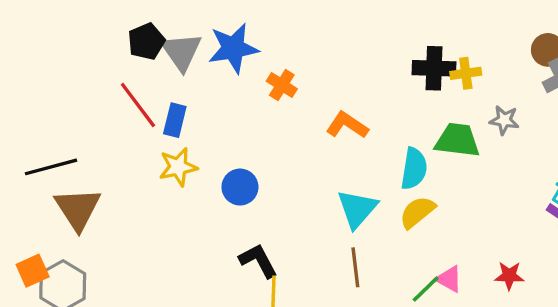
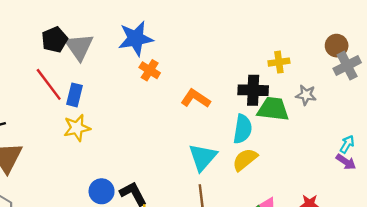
blue star: (233, 48) -> (136, 39), moved
black cross: (434, 68) -> (253, 90), moved
blue circle: (240, 187) -> (102, 191), moved

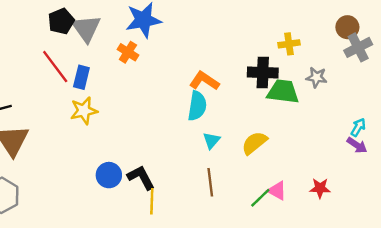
orange cross: (150, 70) -> (128, 52), moved
cyan semicircle: (243, 129) -> (197, 106), moved
cyan triangle: (203, 157) -> (211, 140), size x0.6

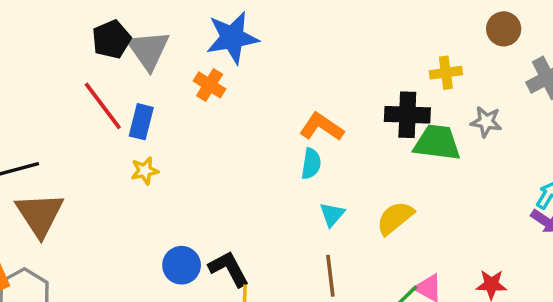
brown circle: (347, 27) -> (504, 29), moved
cyan semicircle: (197, 106) -> (311, 164), size x0.7
yellow star: (84, 111) -> (145, 171), size x0.7

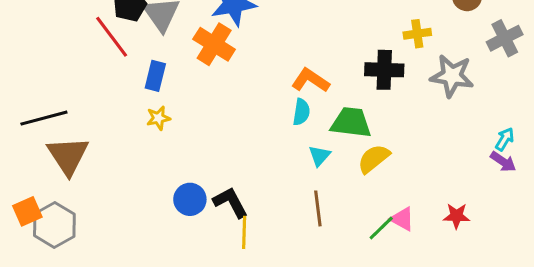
orange cross: (210, 85) -> (214, 44), size x1.5
red line: (103, 106) -> (112, 37), moved
gray star: (486, 122) -> (452, 76), size x1.6
green trapezoid: (437, 143) -> (351, 123), moved

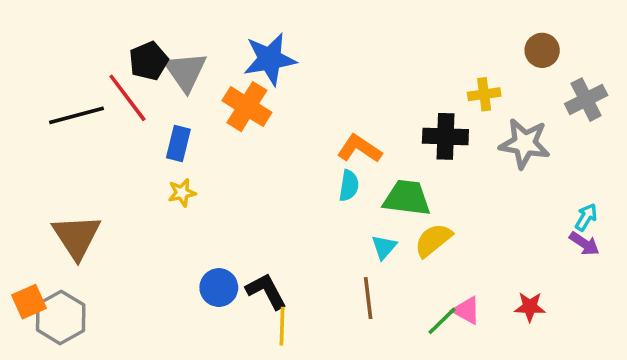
black line: (44, 118) -> (76, 115), moved
cyan triangle: (319, 156) -> (384, 247), moved

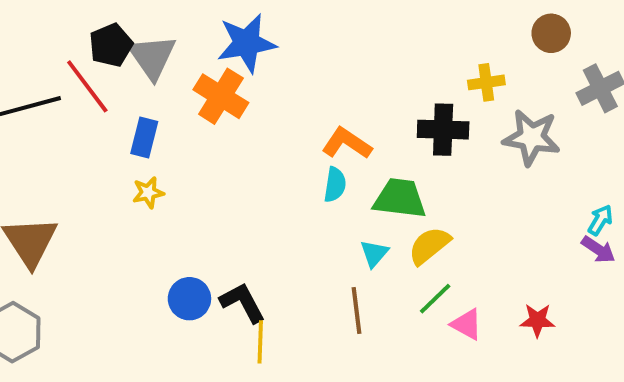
green line: (442, 321) -> (435, 299), moved

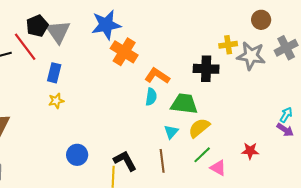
orange cross: (221, 96) -> (124, 52), moved
gray star: (531, 137) -> (251, 56), moved
black L-shape: (243, 303) -> (125, 161), moved
red star: (537, 320) -> (250, 151), moved

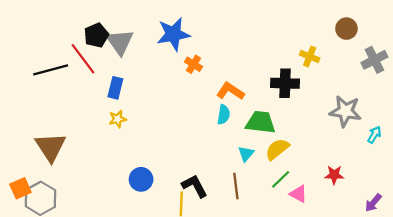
yellow cross: (228, 45) -> (310, 56), turned 30
orange cross: (124, 52) -> (193, 64), size x0.6
gray star: (251, 56) -> (345, 111), moved
purple arrow: (285, 130) -> (373, 203), moved, turned 96

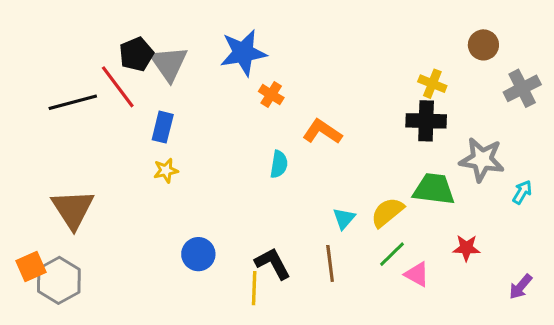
black cross: (285, 83) -> (426, 121), moved
cyan semicircle: (224, 115) -> (279, 164), moved
green trapezoid: (260, 122) -> (434, 189), moved

